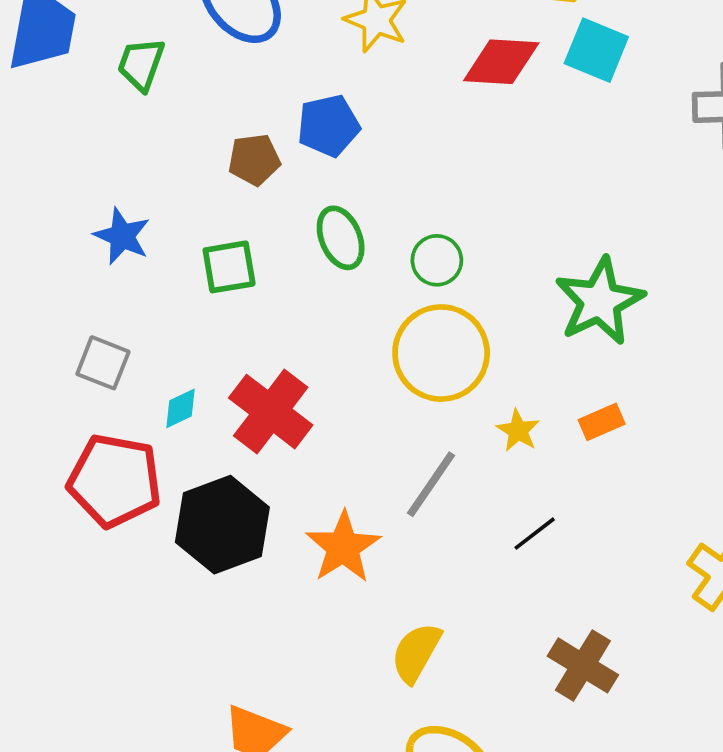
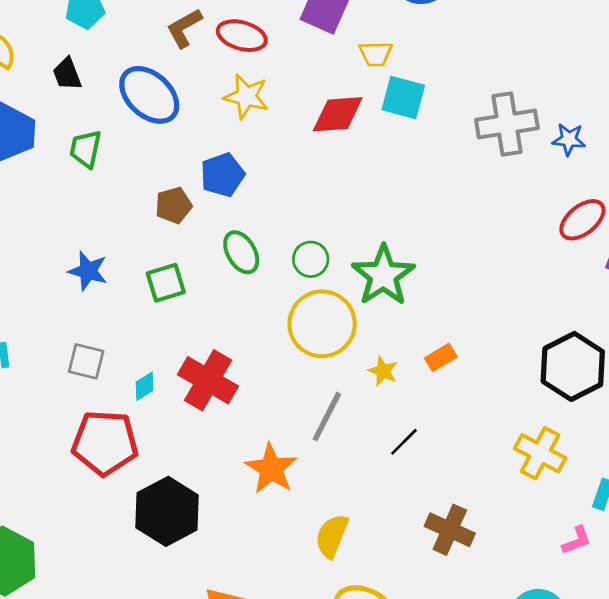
green star: (600, 301) -> (383, 275), moved
black hexagon: (222, 525) -> (167, 511), moved

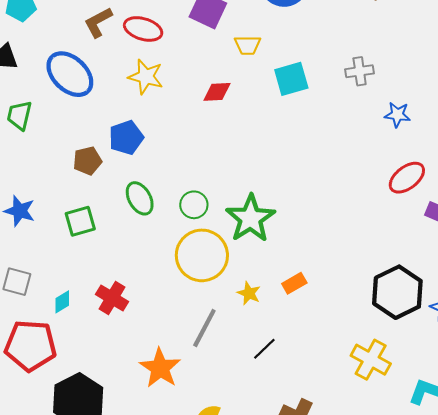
cyan square: (403, 98) -> (291, 79), moved, turned -32
red diamond: (338, 114) -> (217, 92), size x0.7
gray cross: (507, 124) -> (360, 71), moved, size x0.6
red cross: (208, 380) -> (112, 298), size x0.7

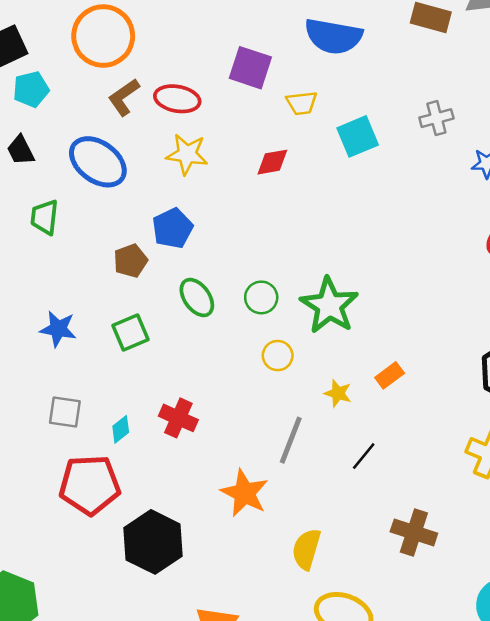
yellow circle: (202, 255) -> (278, 356), size x0.5

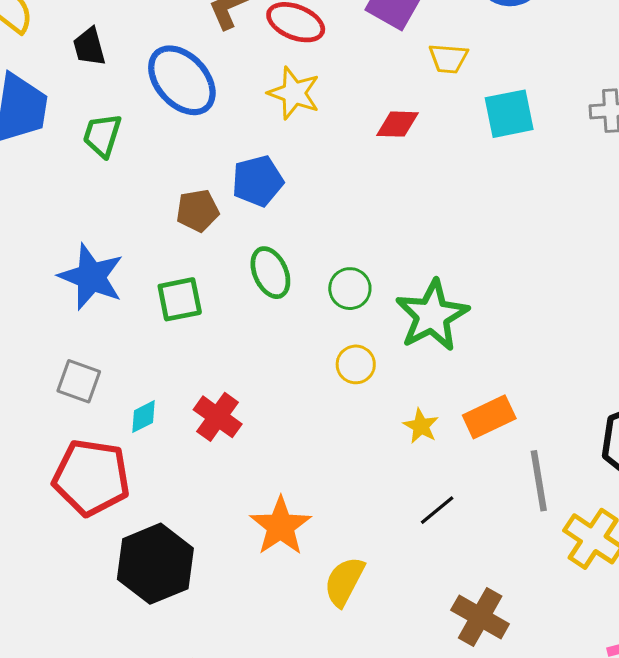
blue star: (58, 329) -> (91, 277), size x1.4
orange rectangle: (390, 375) -> (489, 417), size x1.4
gray line: (291, 440) -> (539, 481), moved, turned -42
yellow semicircle: (306, 549) -> (344, 582), moved

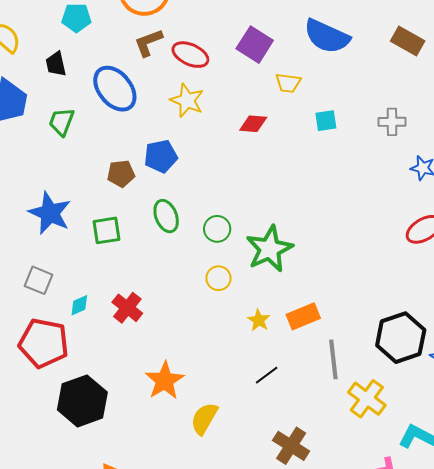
cyan square: (509, 114) -> (326, 121), size x0.7

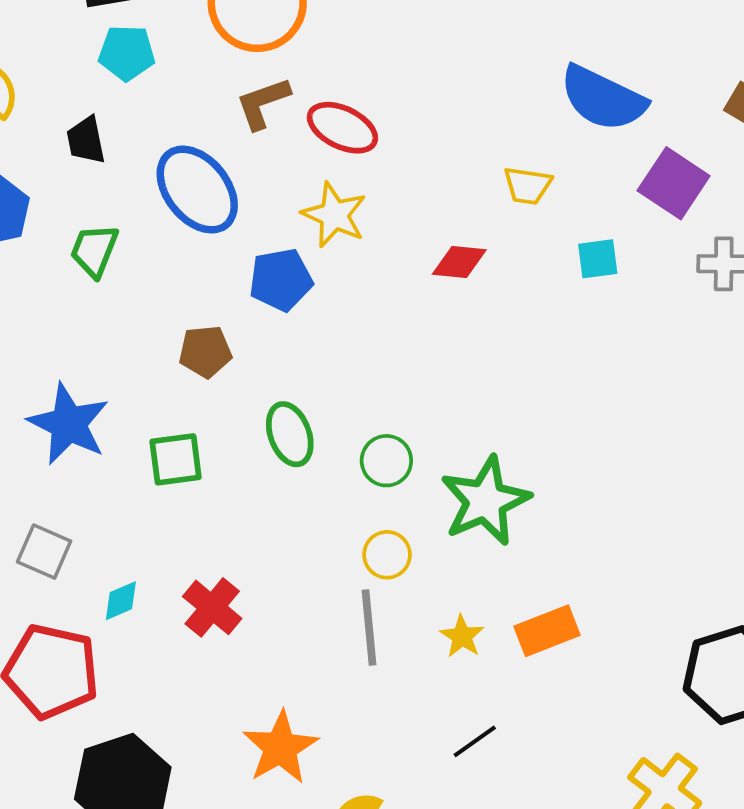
purple square: (255, 45) -> (674, 183), moved
blue pentagon: (161, 156) -> (281, 280), moved
gray line: (333, 359) -> (369, 627), moved

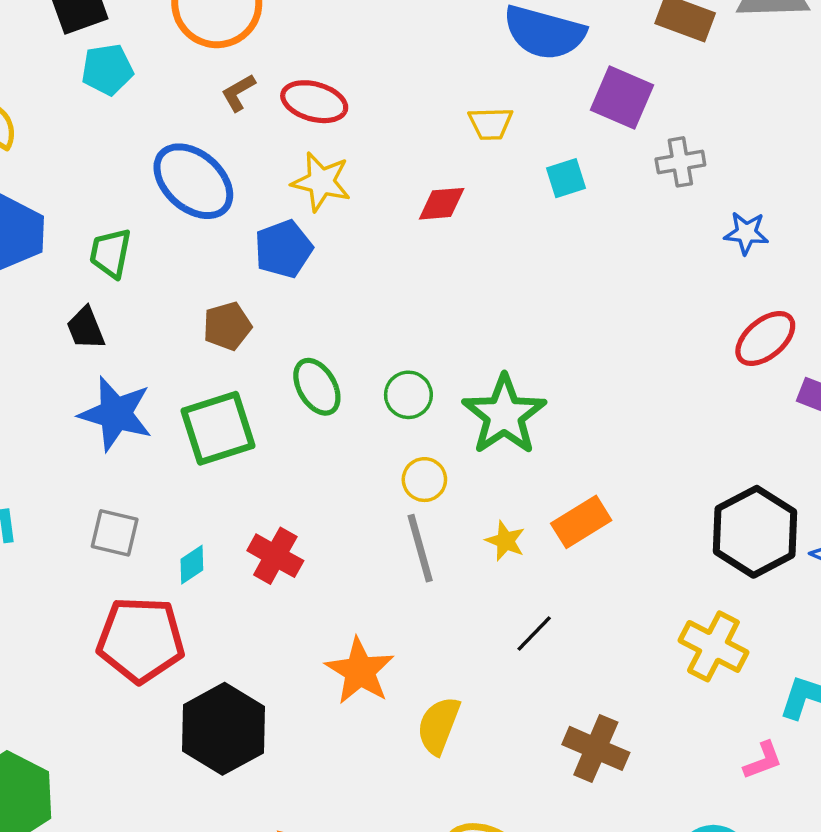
brown L-shape: (263, 103) -> (238, 93), size x0.7
black trapezoid: (86, 140) -> (86, 328), moved
green square: (176, 459) -> (218, 428), size x1.4

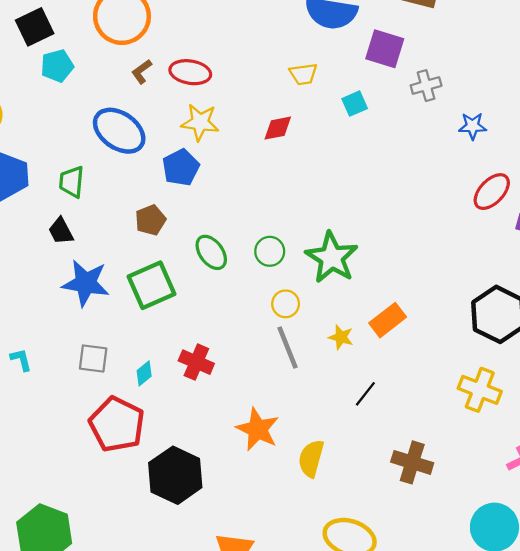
red pentagon: (141, 640) -> (117, 424), turned 30

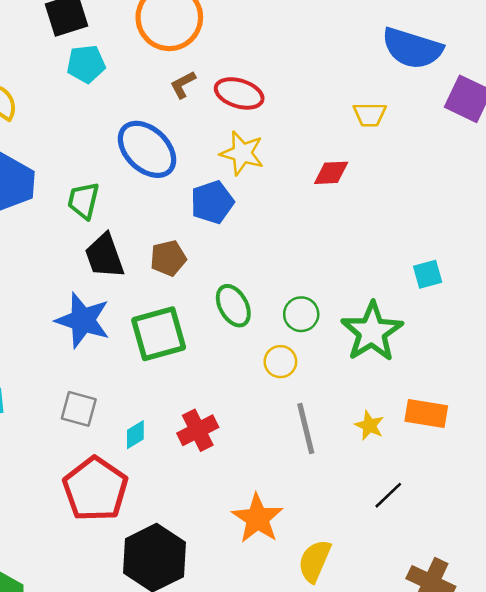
cyan square: (355, 104) -> (428, 274), moved
black trapezoid: (61, 231) -> (104, 256), moved, size x1.4
yellow circle: (286, 304) -> (280, 362), moved
orange rectangle: (388, 320) -> (426, 413), turned 39
red cross: (196, 362) -> (198, 430), turned 32

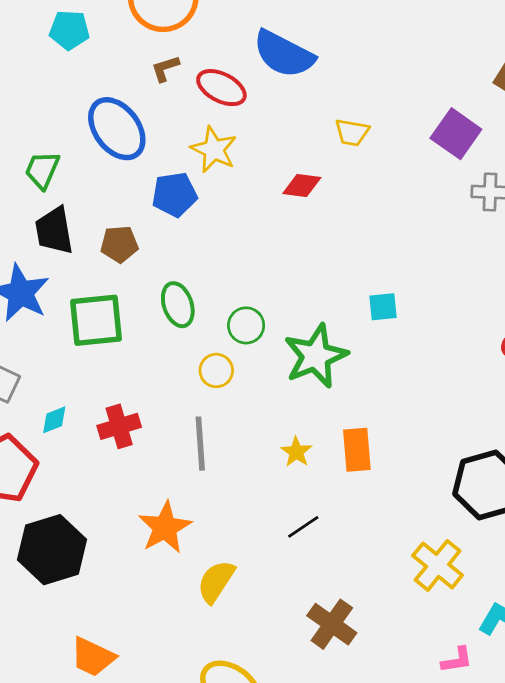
blue semicircle: (412, 48) -> (284, 54), moved
orange rectangle: (426, 413) -> (357, 450), turned 66
gray line: (306, 429) -> (200, 444), moved

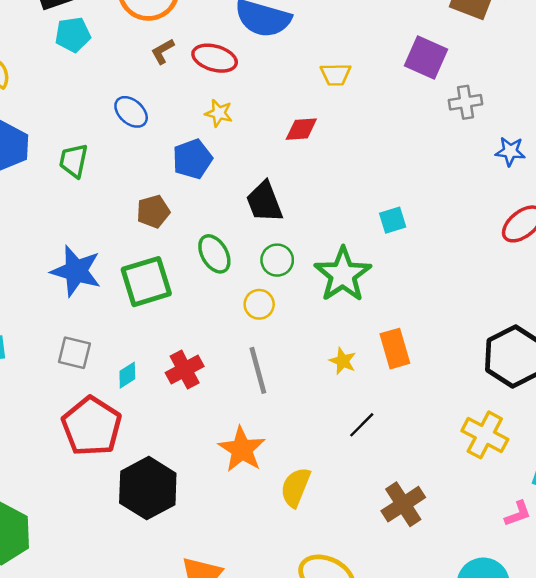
blue ellipse: (117, 129) -> (131, 112), size x0.6
yellow star: (214, 150) -> (219, 113), size x0.7
black trapezoid: (54, 231) -> (264, 202), moved
brown cross: (332, 624) -> (403, 504), turned 33

